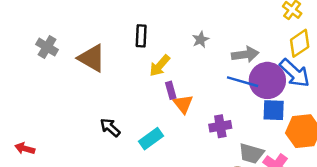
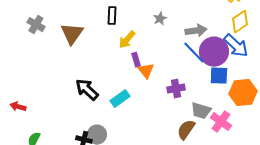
brown triangle: (92, 58) -> (72, 34), turned 35
blue line: (243, 82) -> (194, 53), turned 30
black arrow: (110, 127) -> (87, 90), size x1.4

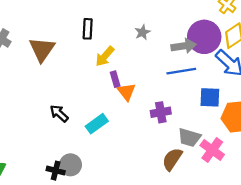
purple circle: (214, 52) -> (204, 37), moved
blue line: (194, 53) -> (181, 71), turned -55
black arrow: (87, 90) -> (59, 113), size x0.7

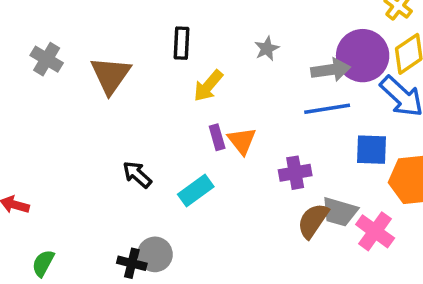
purple rectangle: (115, 79) -> (217, 137), moved
brown semicircle: (172, 159) -> (313, 221), moved

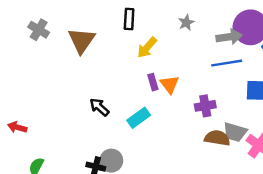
brown semicircle: (313, 221) -> (217, 138), turned 65

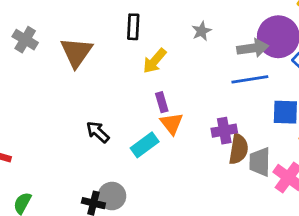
orange triangle: (170, 84) -> (172, 123), moved
gray trapezoid: (235, 132) -> (260, 162), turned 75
brown semicircle: (217, 138) -> (238, 149), moved, turned 90

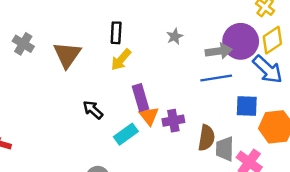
yellow arrow: (155, 61) -> (121, 60), moved
purple rectangle: (162, 102) -> (140, 98), size x1.5
purple cross: (224, 131) -> (173, 121), moved
black arrow: (98, 132) -> (93, 110), moved

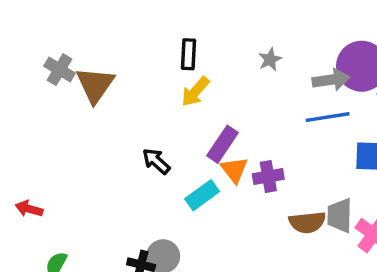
brown triangle: (67, 55) -> (95, 85), moved
purple rectangle: (140, 98) -> (222, 144), turned 50
brown semicircle: (206, 138) -> (307, 222), moved, turned 75

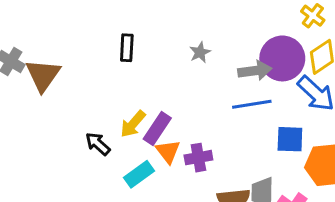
yellow arrow: (195, 92) -> (133, 124), moved

